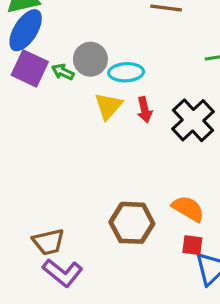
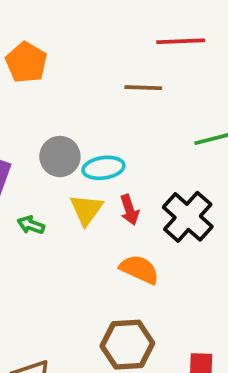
green arrow: (63, 72) -> (31, 225), moved
orange semicircle: (188, 209) -> (139, 269), moved

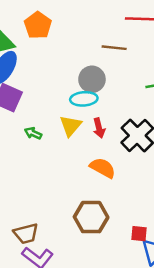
gray circle: (60, 156) -> (92, 79), moved

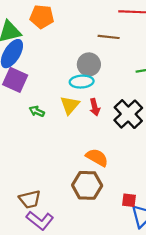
orange pentagon: (38, 25) -> (42, 17), turned -30
orange semicircle: (103, 168) -> (97, 157), moved

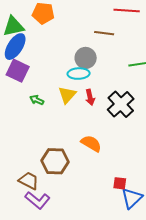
brown hexagon: (87, 185) -> (55, 161), moved
brown trapezoid: (30, 199) -> (29, 181), turned -140

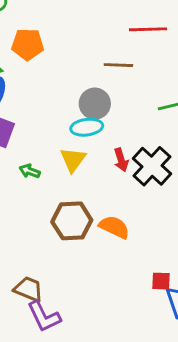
red arrow: (90, 97) -> (121, 160), moved
brown hexagon: (55, 161) -> (72, 221), moved
purple L-shape: (38, 200) -> (44, 316), turned 30

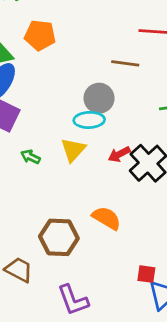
red arrow: (121, 160) -> (119, 154), turned 75
brown hexagon: (72, 221) -> (59, 237), moved
purple L-shape: (44, 316) -> (73, 300), moved

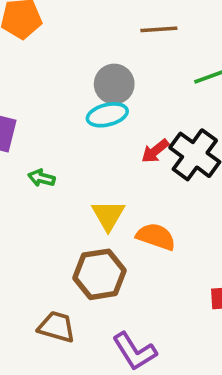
brown line: (125, 63) -> (159, 29), moved
yellow triangle: (73, 150) -> (108, 215), moved

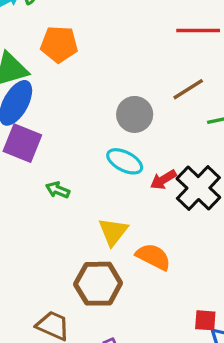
brown line: (159, 29) -> (188, 89), moved, turned -36
cyan ellipse: (107, 115) -> (125, 161), moved, turned 33

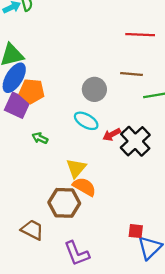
orange pentagon: (59, 44) -> (32, 91), moved
brown line: (188, 89) -> (132, 74), turned 35
orange semicircle: (153, 257) -> (84, 187), moved

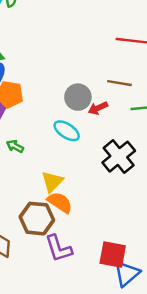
red arrow: (112, 135) -> (98, 108), moved
red square: (136, 231) -> (113, 254), size x1.6
purple L-shape: (77, 253) -> (58, 248), moved

